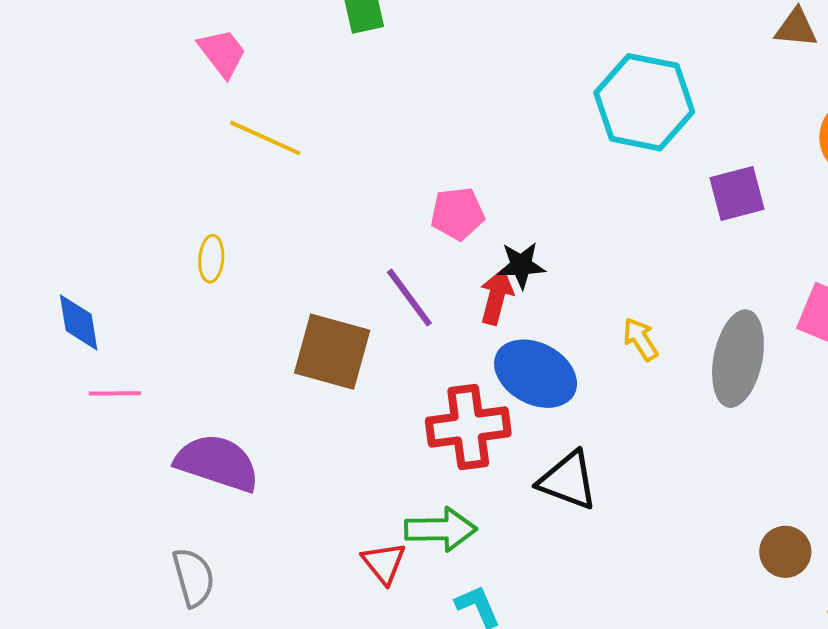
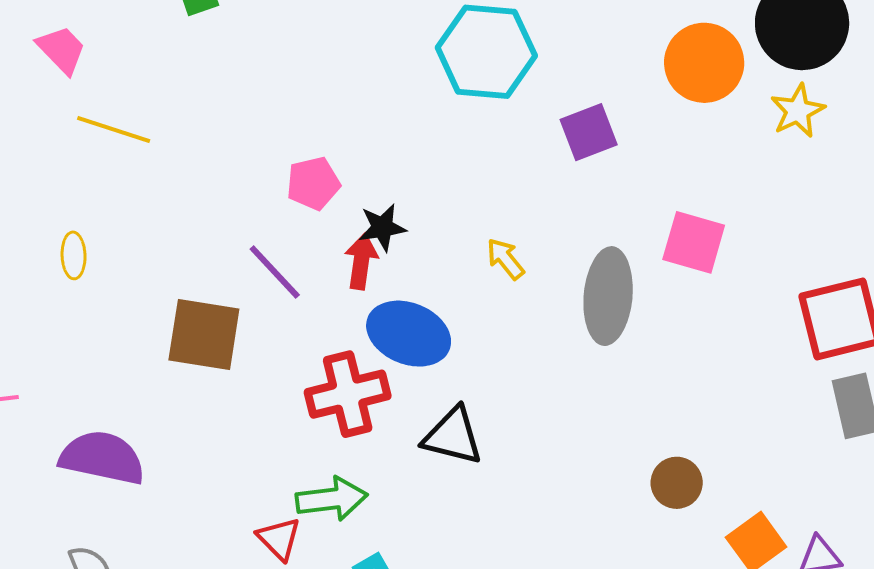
yellow arrow: (640, 339) -> (505, 259), moved

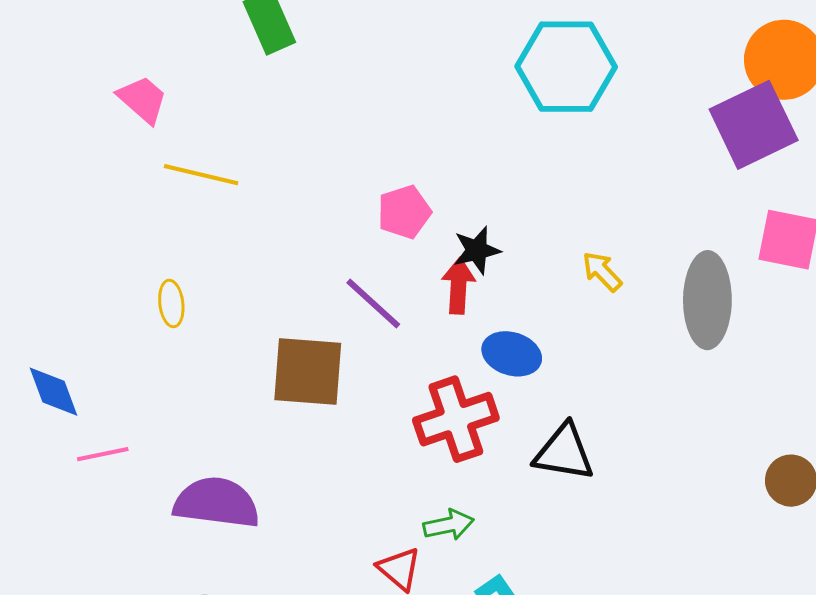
purple square: (589, 132) -> (754, 125), moved, size x1.5
blue ellipse: (409, 334) -> (512, 354), size x0.7
green arrow: (332, 499) -> (449, 525), size x0.7

